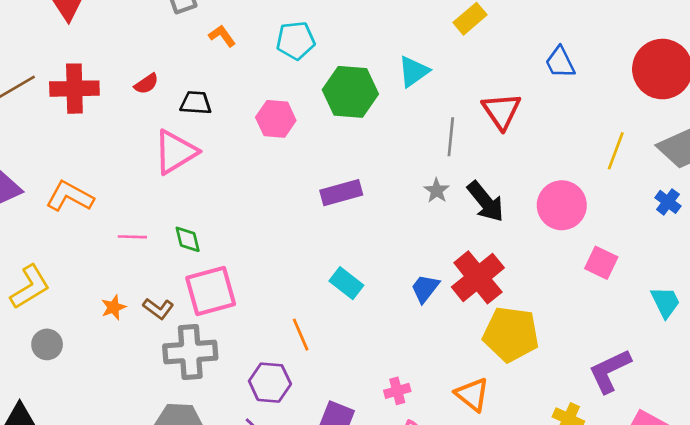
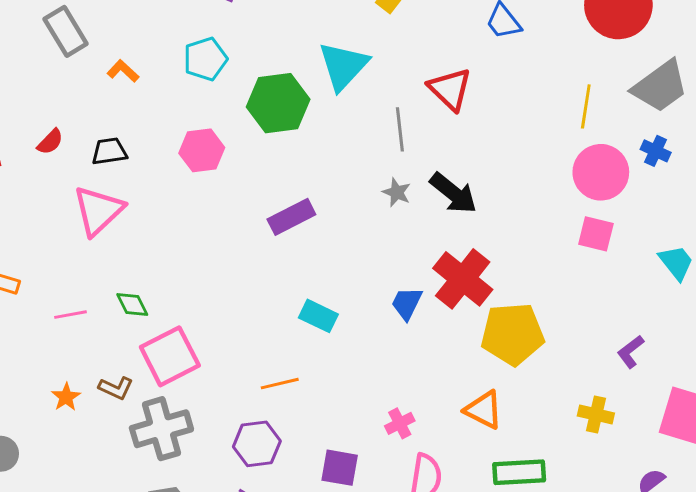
cyan triangle: (414, 72) -> (343, 66), size x1.4
pink circle: (562, 205) -> (601, 172), moved
orange line: (301, 335) -> (280, 384), turned -68
purple L-shape: (610, 371) -> (631, 352), size x0.6

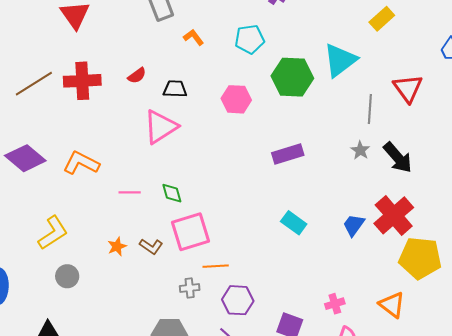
orange line: (280, 384) -> (216, 266), moved
gray cross: (161, 429) -> (190, 288), moved, size x0.5

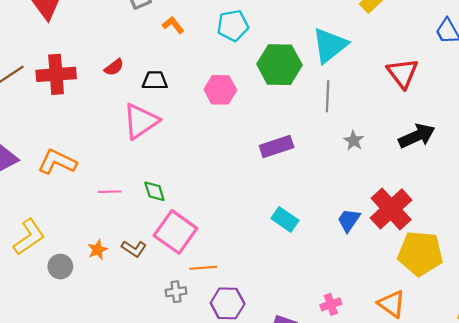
gray line: (370, 109) -> (328, 96), moved
black arrow: (398, 158) -> (417, 136), moved, turned -72
pink square: (191, 232) -> (175, 232), turned -36
gray circle: (67, 276) -> (60, 267), moved

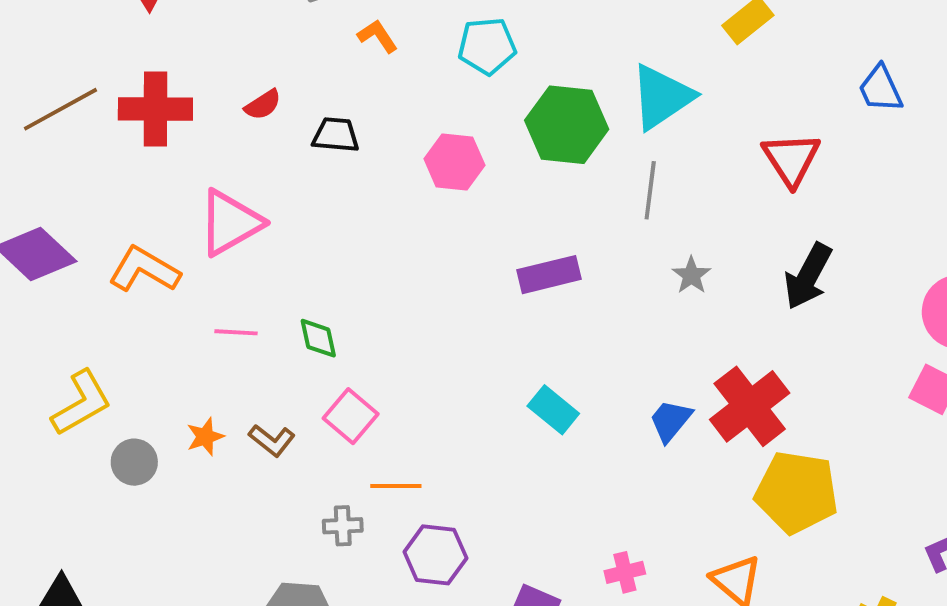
pink triangle: (141, 121) -> (230, 223), moved
black arrow: (417, 136) -> (808, 276), turned 138
pink square: (175, 232) -> (351, 416), size x0.7

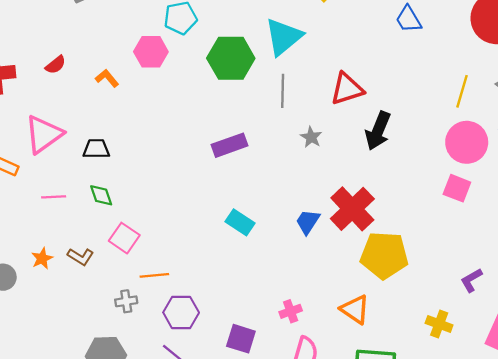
orange L-shape: (378, 36) -> (107, 78), moved
black trapezoid: (336, 135) -> (96, 149), moved
red triangle: (791, 159) -> (347, 89), moved, turned 51
pink hexagon: (454, 162) -> (151, 52), moved

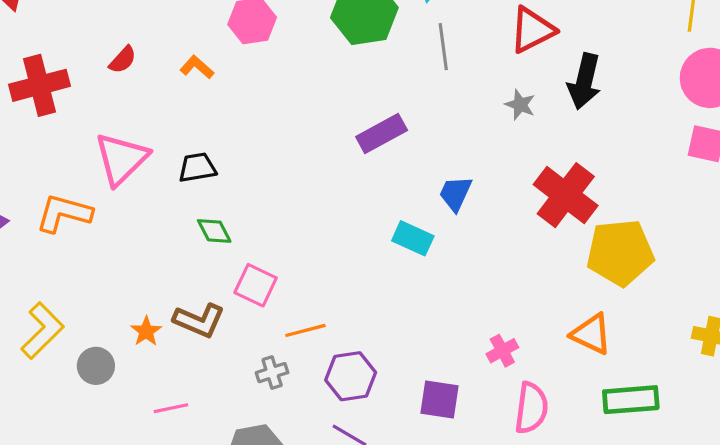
gray star: (311, 137) -> (520, 105), moved
pink line: (54, 197) -> (171, 408), moved
blue trapezoid: (308, 222) -> (455, 194), moved
brown L-shape: (81, 257) -> (199, 320), size x1.4

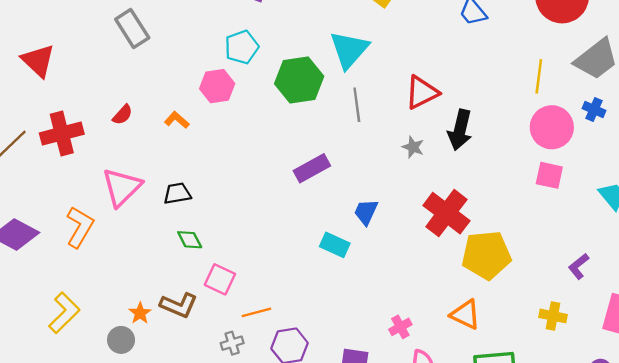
orange L-shape: (64, 213) -> (80, 227), turned 105
gray circle: (96, 366) -> (121, 340), moved

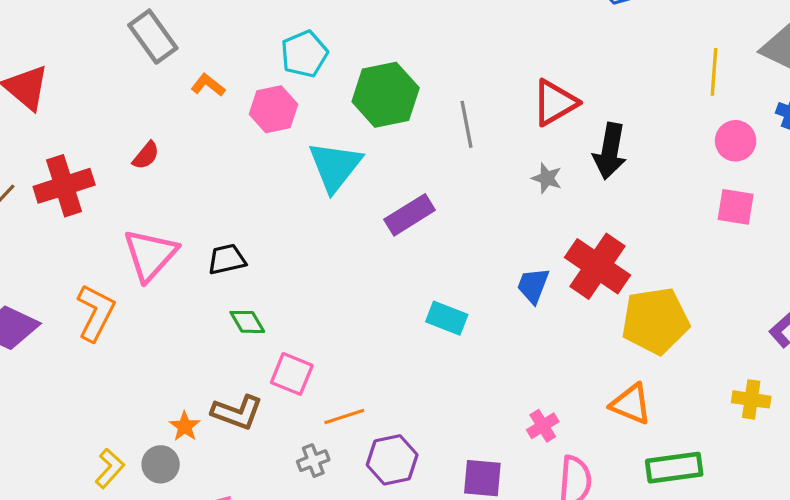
cyan triangle: (349, 50) -> (335, 166), moved
orange L-shape: (177, 120) -> (208, 85), moved
pink circle: (552, 127) -> (736, 141), size x0.7
blue trapezoid: (366, 212) -> (533, 285), moved
yellow L-shape: (64, 313) -> (110, 468), moved, size x0.7

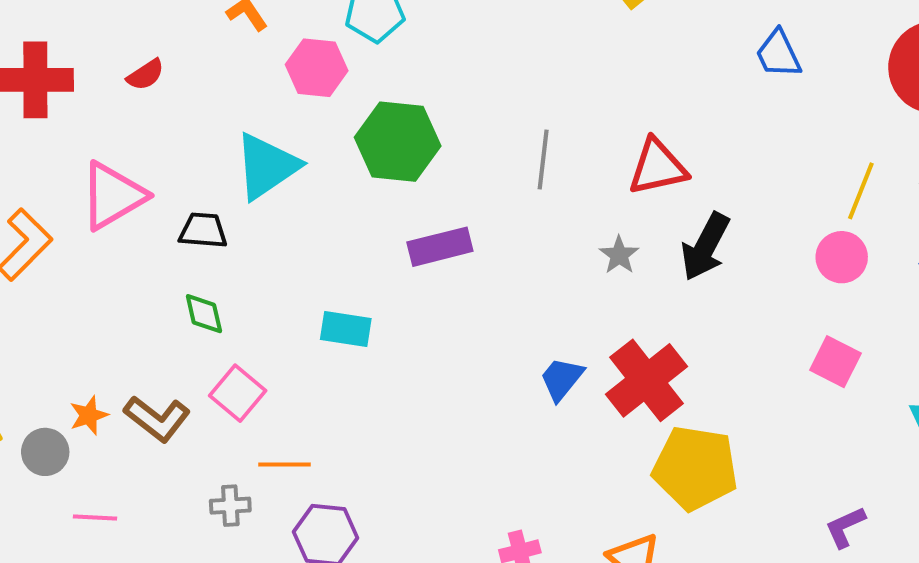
green hexagon: (386, 95) -> (398, 142), moved
pink circle: (736, 141) -> (842, 257), moved
cyan triangle: (335, 166) -> (267, 166), moved
cyan rectangle: (447, 318) -> (346, 329), moved, turned -30

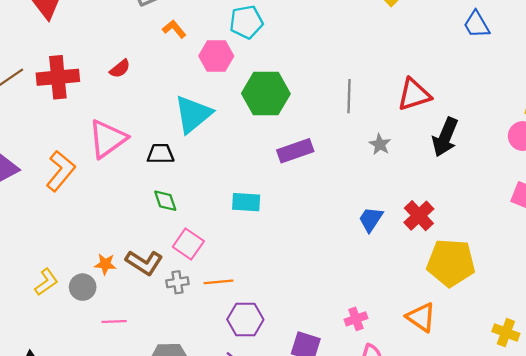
gray star: (619, 255) -> (380, 144), moved
red cross: (647, 380) -> (419, 216), size x0.7
orange star: (89, 415) -> (105, 264), turned 30
gray cross: (230, 506) -> (177, 282), moved

